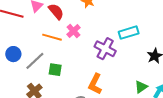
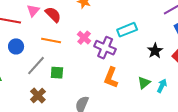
pink cross: (73, 31) -> (84, 38), moved
blue circle: (13, 54) -> (16, 46), moved
orange L-shape: (95, 84) -> (111, 78), moved

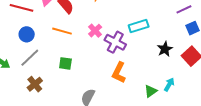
gray line: (36, 66) -> (30, 58), moved
green triangle: (144, 83) -> (151, 91), moved
brown cross: (38, 96) -> (35, 84), moved

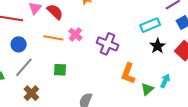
cyan rectangle: (139, 26) -> (150, 25), moved
pink cross: (95, 31) -> (75, 34), moved
orange L-shape: (119, 73) -> (128, 74), moved

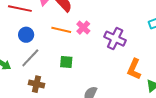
brown cross: (31, 93) -> (37, 84), turned -35

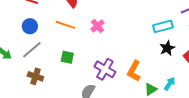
pink cross: (83, 28) -> (97, 26), moved
purple cross: (115, 39) -> (105, 69), moved

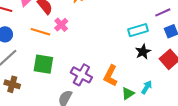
pink cross: (97, 26) -> (61, 25), moved
green square: (67, 57) -> (43, 64), size x1.5

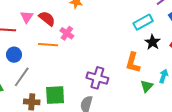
green square: (43, 64) -> (55, 95), moved
orange L-shape: (111, 76) -> (133, 63), moved

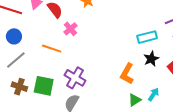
orange line: (48, 45) -> (52, 49), moved
purple cross: (97, 78) -> (75, 78), moved

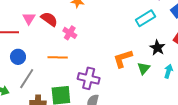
black star: (151, 59) -> (157, 48), moved
orange L-shape: (127, 74) -> (123, 59), moved, turned 60
green triangle: (135, 100) -> (144, 68), moved

